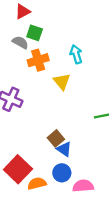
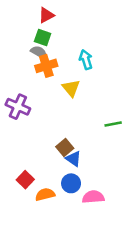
red triangle: (23, 12) -> (46, 15), moved
gray semicircle: (20, 42) -> (39, 52), moved
red square: (18, 169) -> (25, 180), size x0.6

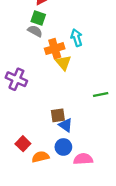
orange cross: (46, 66) -> (55, 49), moved
brown square: (65, 147) -> (58, 115), turned 32

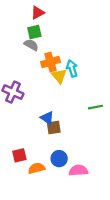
green square: (38, 18) -> (34, 32), turned -32
cyan arrow: (77, 38) -> (72, 68), moved
blue triangle: (66, 125) -> (47, 118), moved
red square: (23, 144) -> (19, 155), turned 32

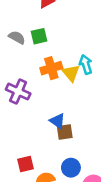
green square: (34, 32) -> (39, 36), moved
gray semicircle: (31, 45) -> (17, 37), moved
orange cross: (51, 62) -> (51, 68), moved

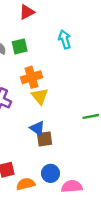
cyan arrow: (86, 64) -> (65, 39), moved
yellow triangle: (71, 73) -> (40, 96), moved

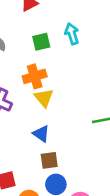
green square: (20, 46) -> (41, 42), moved
brown square: (45, 139) -> (49, 160), moved

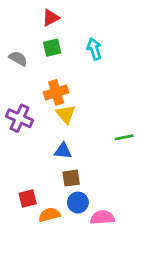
green square: (41, 42) -> (52, 48), moved
blue triangle: (41, 134) -> (63, 151), turned -30

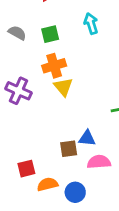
green square: (52, 48) -> (50, 34), moved
blue triangle: (63, 151) -> (87, 138), moved
blue circle: (78, 203) -> (75, 192), moved
pink semicircle: (102, 217) -> (99, 162), moved

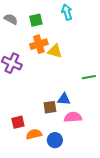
yellow triangle: (63, 87) -> (55, 51), moved, turned -35

